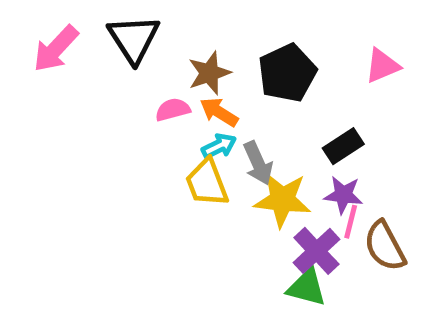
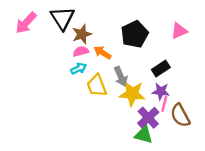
brown star: (209, 73) -> (82, 34), moved
cyan arrow: (219, 146) -> (78, 69), moved

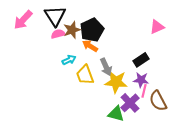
black pentagon: (135, 34) -> (92, 30), moved
pink semicircle: (81, 51) -> (58, 34), moved
green triangle: (144, 135) -> (116, 114), moved

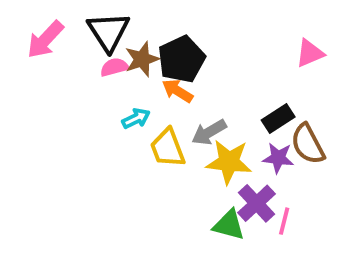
gray arrow: (106, 67) -> (209, 132), turned 84
pink line: (144, 91) -> (284, 221), moved
brown semicircle: (158, 101) -> (308, 144), moved

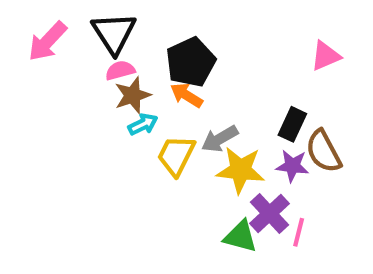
brown star: (142, 59) -> (133, 95), moved
black rectangle: (278, 118) -> (292, 124), turned -32
yellow trapezoid: (168, 148) -> (176, 155), turned 48

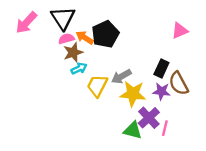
orange arrow: (186, 95) -> (85, 38), moved

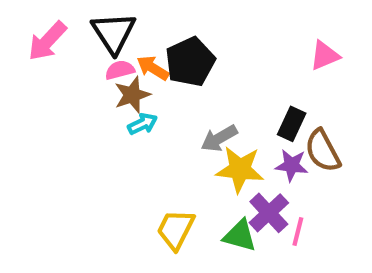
yellow trapezoid: (97, 86) -> (176, 229), moved

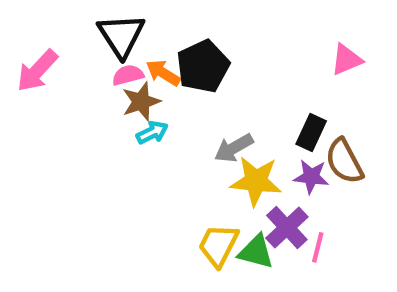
pink arrow: (47, 41) -> (37, 71), moved
yellow trapezoid: (176, 229) -> (218, 245), moved

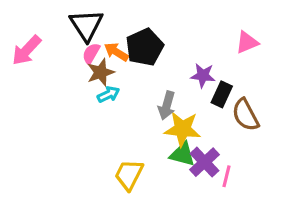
pink semicircle: (128, 75) -> (91, 53), turned -45
gray arrow: (234, 148) -> (167, 105), turned -44
purple star: (311, 177) -> (203, 75), moved
yellow trapezoid: (218, 245) -> (129, 175), moved
green triangle: (256, 252) -> (182, 154), moved

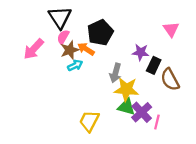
pink triangle: (247, 42) -> (171, 29), turned -42
pink arrow: (27, 50) -> (34, 49), moved
orange arrow: (116, 52) -> (86, 49), moved

